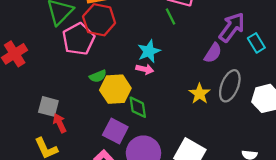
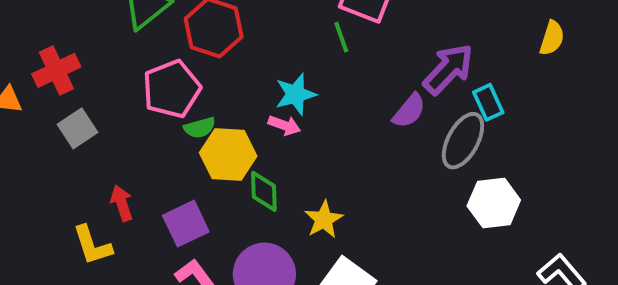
pink pentagon: (78, 39) -> (172, 89), moved
gray ellipse: (230, 86) -> (463, 141), moved
yellow star: (200, 94) -> (324, 219), moved
gray square: (48, 106) -> (78, 128), moved, turned 35
purple square: (115, 131) -> (186, 224), moved, turned 30

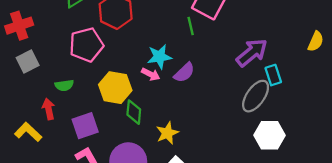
purple semicircle: (409, 111) -> (184, 73), moved
green semicircle: (200, 128) -> (64, 85), moved
yellow L-shape: (92, 245) -> (28, 132), turned 144

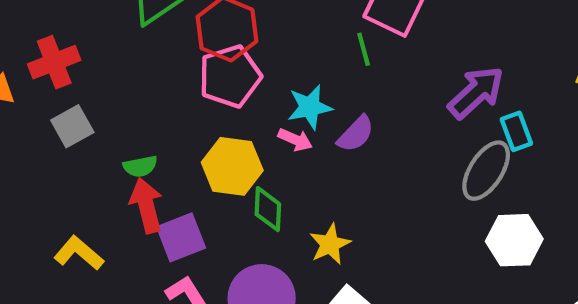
pink pentagon: (86, 45) -> (230, 76), moved
red arrow: (49, 109) -> (146, 205), moved, size x1.4

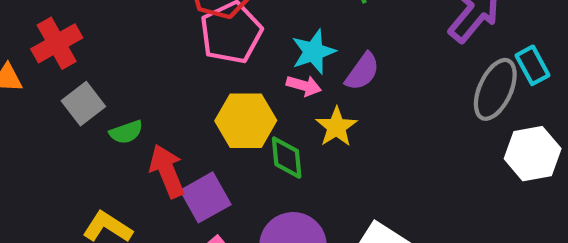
cyan rectangle: (516, 131) -> (533, 65), moved
green semicircle: (140, 166) -> (126, 132), moved
yellow star: (330, 244) -> (336, 127), moved

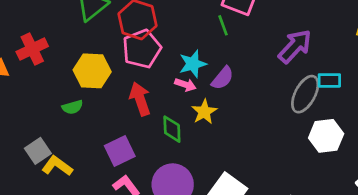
cyan rectangle: (533, 65) -> (329, 80), turned -65
gray square: (83, 104) -> (38, 151), moved
yellow hexagon: (246, 121) -> (92, 71), moved
red arrow: (167, 171) -> (140, 99), moved

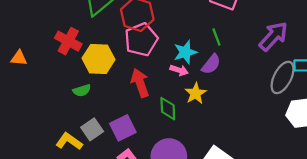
green line: (223, 25) -> (216, 37), moved
red cross: (32, 49) -> (68, 41), moved, turned -35
gray square: (38, 151) -> (92, 129), moved

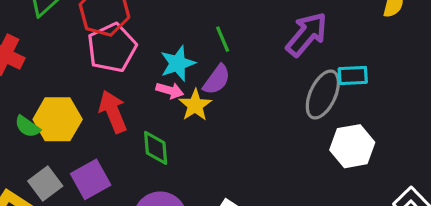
yellow hexagon: (99, 59) -> (58, 119), moved
green semicircle: (82, 90) -> (27, 127), turned 54
yellow star: (196, 93) -> (195, 105), moved

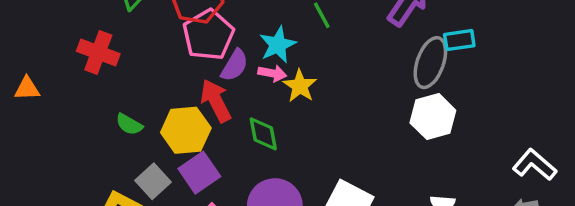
purple semicircle: (217, 80) -> (235, 65), moved
yellow hexagon: (58, 119) -> (186, 130), moved
white hexagon: (352, 146) -> (433, 117), moved

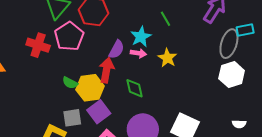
pink pentagon: (208, 35) -> (69, 36), moved
yellow star: (300, 86) -> (167, 58), moved
red arrow: (216, 101) -> (107, 70), turned 40
green semicircle: (129, 124) -> (70, 83), moved
gray square: (153, 181) -> (72, 118), turned 36

